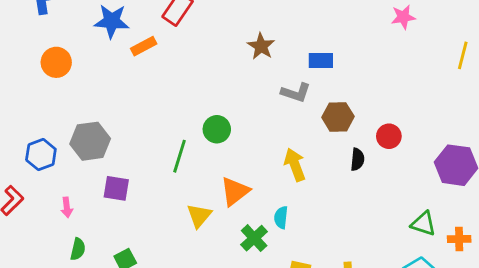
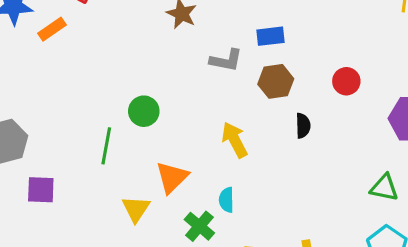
blue rectangle: (321, 61) -> (270, 36), moved
red circle: (389, 136) -> (346, 81), moved

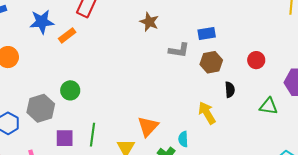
green circle: (144, 111) -> (70, 90), moved
yellow arrow: (235, 140) -> (207, 113), moved
green line: (106, 146) -> (92, 135), moved
green triangle: (384, 188) -> (269, 106), moved

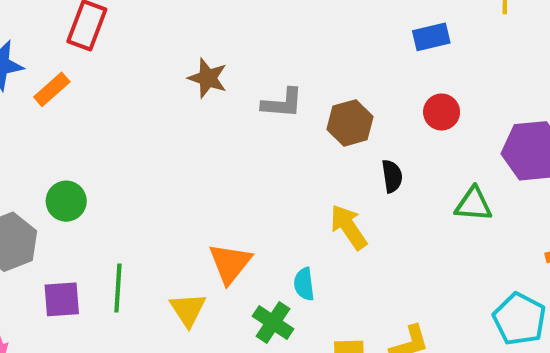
brown star: (149, 22) -> (208, 78), moved
blue rectangle: (207, 34) -> (431, 37), moved

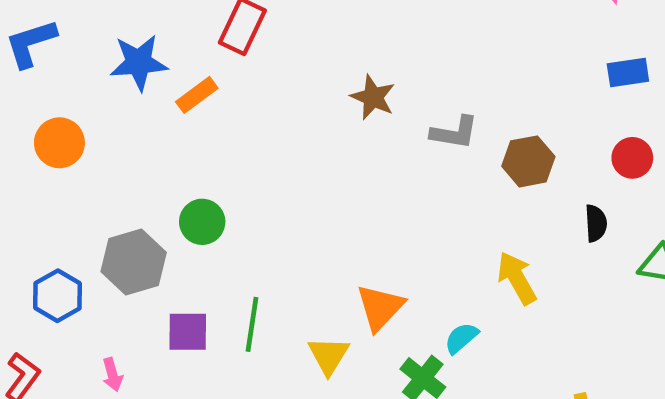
black semicircle: (392, 176) -> (596, 223), moved
cyan semicircle: (304, 284) -> (461, 338), turned 52

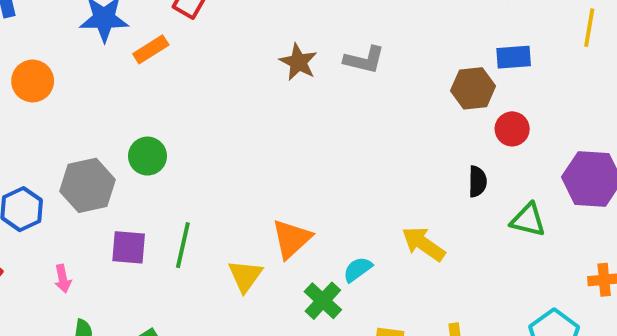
gray L-shape: (454, 133) -> (364, 60), moved
brown hexagon: (528, 161) -> (473, 88), moved
yellow arrow: (517, 278) -> (423, 244), moved, turned -30

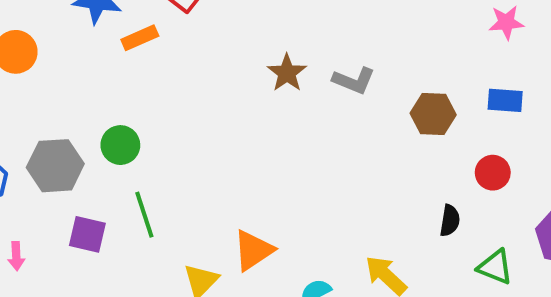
brown hexagon: (473, 88) -> (433, 114), moved
green line: (183, 245) -> (144, 215), moved, turned -39

